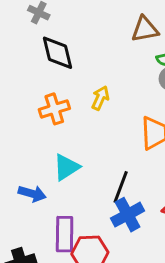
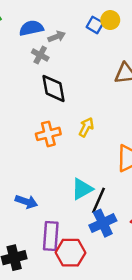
cyan triangle: (66, 167) -> (82, 189), moved

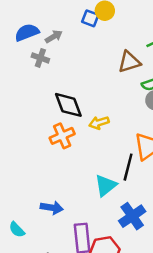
black diamond: (53, 88) -> (68, 105), moved
yellow arrow: (86, 127) -> (99, 123), turned -126
black line: (99, 200) -> (128, 167), moved

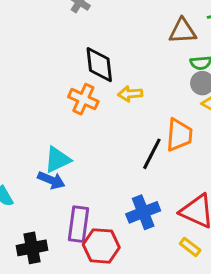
orange cross: (62, 136) -> (83, 99), turned 35
cyan triangle: (106, 185) -> (57, 160), moved

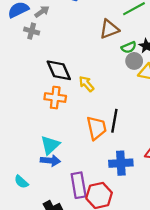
yellow arrow: (130, 94) -> (86, 84), turned 70
orange trapezoid: (179, 135) -> (97, 128), moved
blue cross: (143, 212) -> (121, 163), turned 35

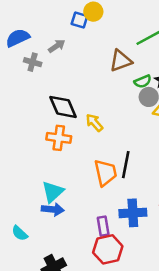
gray arrow: (42, 12) -> (57, 46), moved
purple rectangle: (79, 185) -> (103, 226), moved, size x0.7

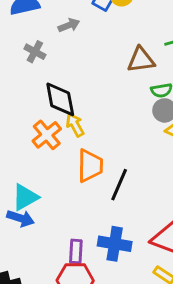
gray cross: (33, 62) -> (35, 52), moved
yellow arrow: (94, 123) -> (75, 125), moved
orange cross: (59, 138) -> (47, 135), turned 30
orange trapezoid: (105, 173) -> (90, 166), moved

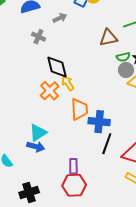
black line: (119, 185) -> (107, 144), moved
blue cross: (115, 244) -> (99, 122), moved

